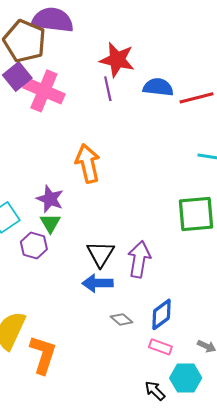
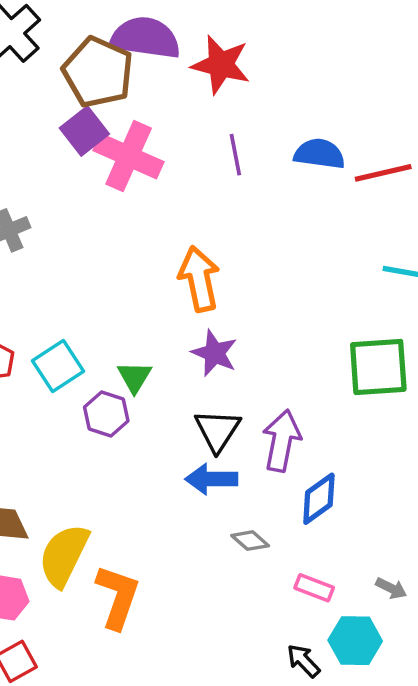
red star: (117, 60) -> (221, 65), moved
purple star: (50, 199) -> (214, 353), moved
blue diamond: (161, 314) -> (319, 499), moved

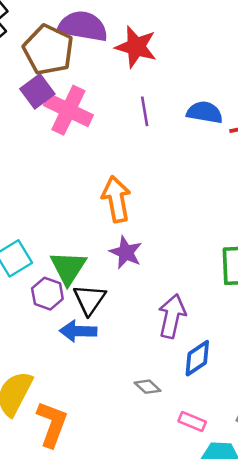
green triangle: (134, 377) -> (68, 268), size x1.5
black triangle: (217, 430) -> (89, 299), moved
blue arrow: (211, 479) -> (78, 331), moved

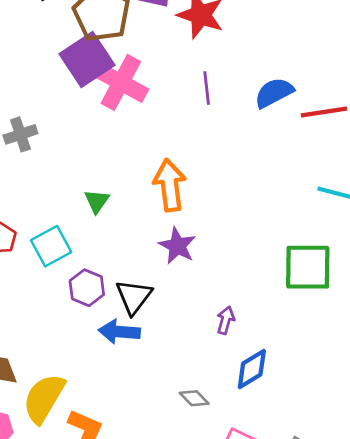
purple square: (37, 91) -> (87, 60), size x1.4
blue semicircle: (205, 112) -> (274, 93), turned -40
green triangle: (68, 268) -> (97, 201), moved, size x0.6
purple arrow: (172, 316) -> (226, 320), size x0.6

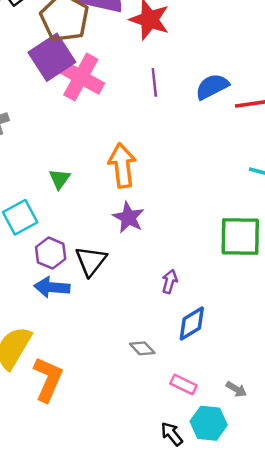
blue arrow: (119, 332) -> (52, 287), moved

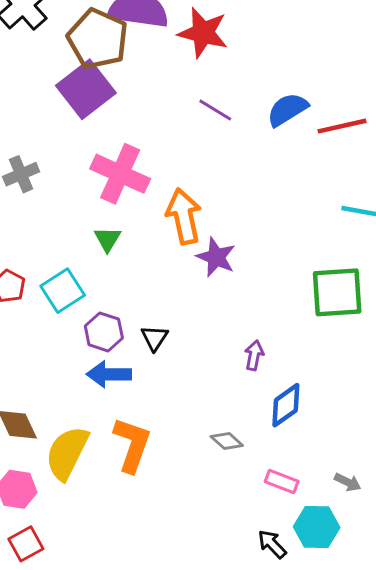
pink cross: (81, 77) -> (120, 174), moved
purple line: (154, 82) -> (215, 110), turned -48
purple star: (128, 217) -> (216, 257), moved
black triangle: (91, 261) -> (154, 338), size x0.7
orange L-shape: (48, 379) -> (132, 445), moved

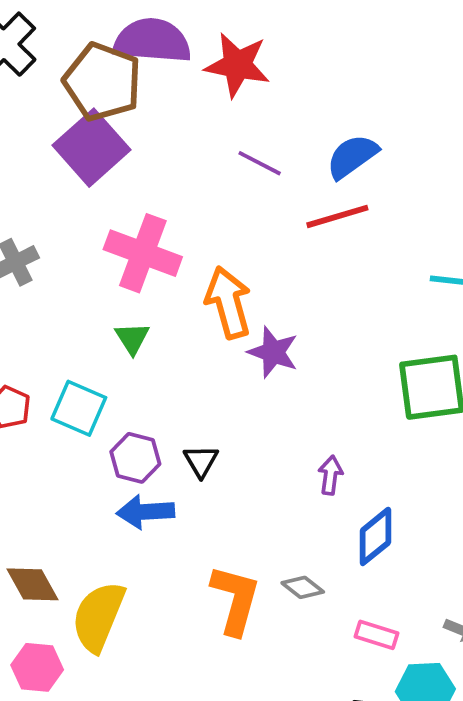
red line: (342, 126) -> (337, 216), moved
cyan square: (63, 291) -> (79, 408), turned -30
orange L-shape: (132, 445) -> (235, 600), moved

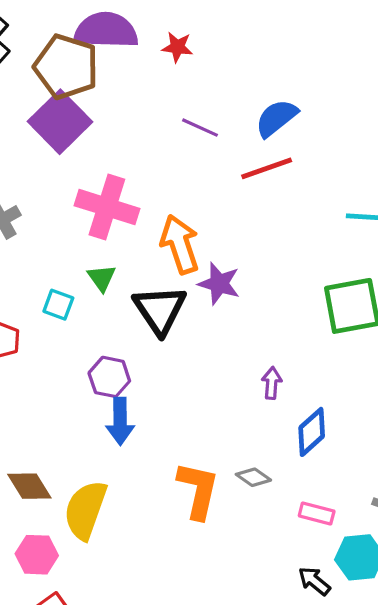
red star: (237, 65) -> (177, 47), size x0.6
cyan square: (79, 408) -> (58, 305), moved, size x0.7
black triangle: (201, 461) -> (160, 310), moved, size x1.8
blue arrow: (146, 512) -> (120, 421), turned -84

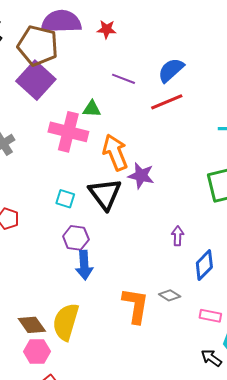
green triangle: (102, 278) -> (92, 109), moved, turned -48
cyan square: (58, 305) -> (65, 199), moved
brown diamond: (29, 486) -> (32, 325), moved

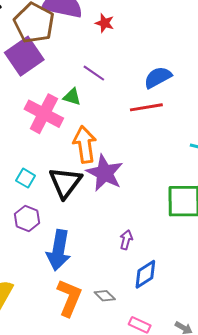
purple line: (124, 79) -> (94, 73), moved
purple star: (141, 176) -> (105, 173), size x1.4
blue arrow: (84, 265) -> (59, 250), moved, size x1.4

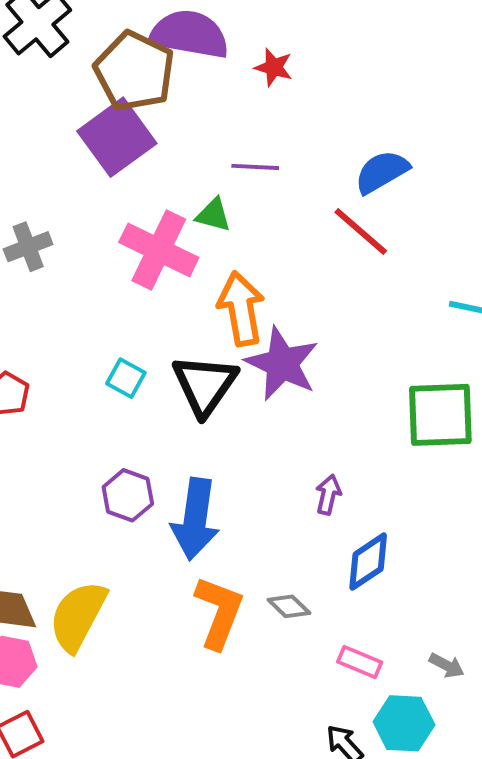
purple line: (94, 73) -> (255, 167), turned -30
red line: (146, 107) -> (361, 232), turned 52
purple hexagon: (27, 218) -> (128, 495), moved

